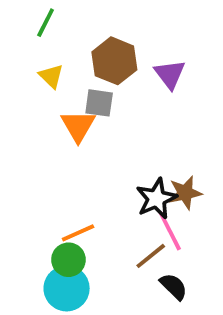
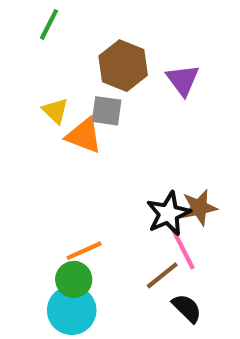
yellow triangle: (51, 76) -> (55, 111), moved
orange triangle: (78, 126) -> (84, 135), turned -39

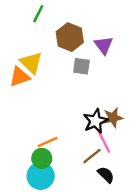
green line: (49, 24) -> (38, 14), moved
yellow triangle: (55, 111) -> (31, 63), size x1.5
gray square: (107, 111) -> (81, 66), moved
orange triangle: (84, 135) -> (20, 77), moved, turned -40

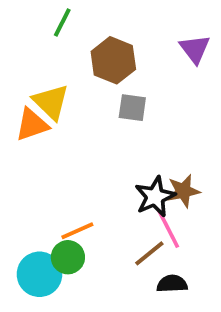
purple triangle: (104, 45) -> (195, 49), moved
black semicircle: (106, 175) -> (172, 284), turned -48
cyan circle: (41, 176) -> (39, 274), moved

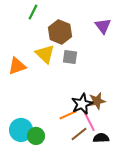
yellow triangle: (51, 102) -> (45, 54), moved
orange line: (77, 231) -> (68, 115), moved
cyan circle: (39, 274) -> (21, 130), moved
black semicircle: (172, 284) -> (101, 138), moved

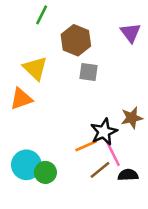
yellow triangle: (45, 54) -> (35, 68), moved
orange triangle: (17, 66) -> (21, 99), moved
brown star: (97, 101) -> (132, 118), moved

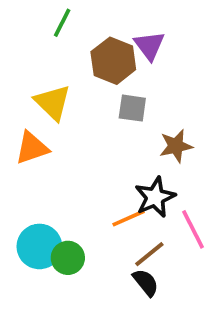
purple triangle: (131, 33) -> (149, 46), moved
brown star: (132, 118) -> (176, 146), moved
pink line: (113, 153) -> (193, 229), moved
black semicircle: (128, 175) -> (146, 283), moved, turned 54

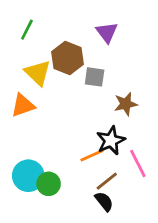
green line: (62, 23) -> (27, 30), moved
brown hexagon: (113, 61) -> (68, 58), moved

